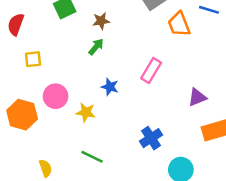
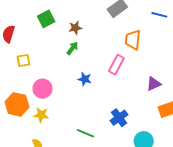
orange trapezoid: (179, 24) -> (133, 40), moved, turned 30
yellow star: (86, 112) -> (41, 115), moved
green line: (92, 157) -> (85, 133), moved

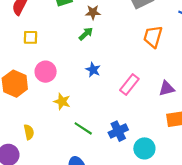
pink rectangle: (116, 65) -> (129, 85), moved
yellow star: (41, 115) -> (62, 101), moved
blue cross: (119, 118) -> (118, 131), moved

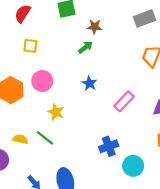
green line: (83, 128) -> (45, 138), moved
yellow semicircle: (29, 132) -> (20, 139), turned -72

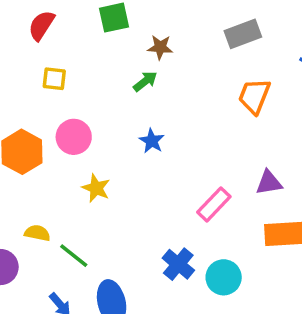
pink rectangle: (124, 101) -> (214, 204), moved
green line: (45, 138) -> (74, 256), moved
blue cross: (109, 146) -> (178, 264), moved, turned -30

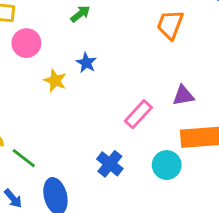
pink circle: (74, 137) -> (26, 43), moved
yellow star: (96, 188) -> (55, 80), moved
cyan circle: (224, 277) -> (167, 165), moved

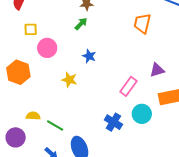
yellow star: (55, 80) -> (69, 80), moved
cyan circle: (167, 165) -> (142, 114), moved

